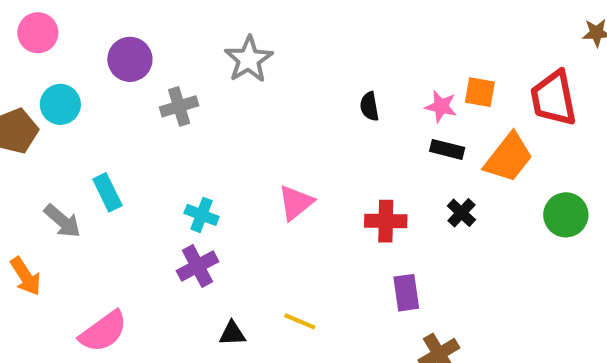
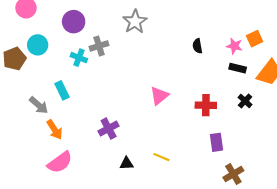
orange square: (480, 92) -> (255, 39), turned -35
cyan cross: (202, 215) -> (79, 58), moved
orange arrow: (26, 276) -> (55, 130), moved

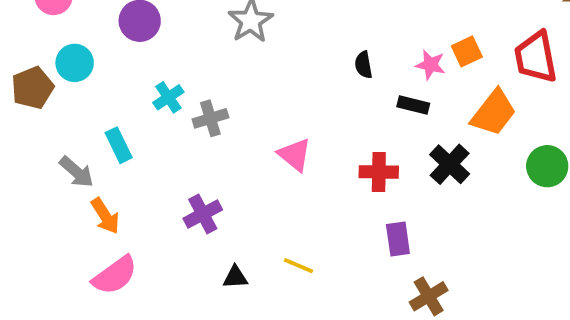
gray cross: (99, 46) -> (210, 118), moved
cyan cross: (79, 58) -> (168, 97), moved, turned 35
black rectangle: (238, 68) -> (413, 105), moved
pink triangle: (159, 96) -> (295, 155), turned -42
black cross: (245, 101) -> (450, 164), size x1.5

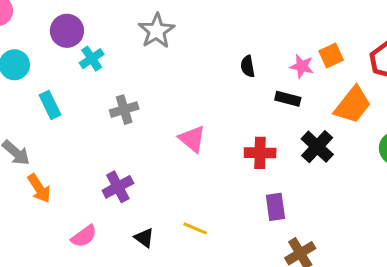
cyan cross: (168, 97) -> (92, 59), moved
cyan rectangle: (119, 145) -> (50, 105), moved
pink semicircle: (115, 275) -> (84, 236), moved, size x0.7
black triangle: (235, 277) -> (144, 238), turned 40

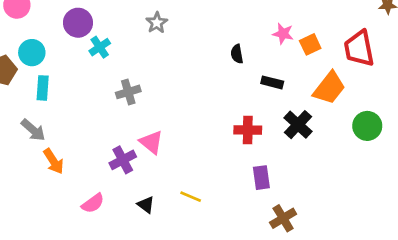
gray star: (157, 31) -> (157, 23), size x0.7
pink star: (302, 66) -> (283, 34), moved
cyan rectangle: (50, 105) -> (43, 88), moved, turned 30
pink triangle: (192, 139) -> (151, 142), moved

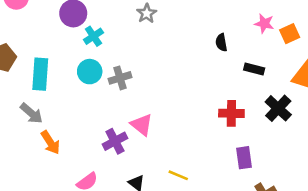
cyan circle: (32, 53) -> (90, 72), moved
cyan rectangle: (43, 88) -> (40, 74), size x1.4

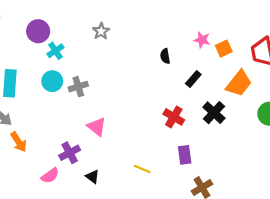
black rectangle: (254, 69) -> (193, 79), turned -63
red cross: (231, 113) -> (174, 117), turned 30
purple cross: (115, 141) -> (70, 153), moved
yellow line: (178, 175) -> (142, 169), moved

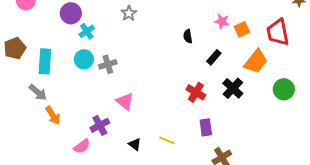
black triangle: (92, 177) -> (135, 144), moved

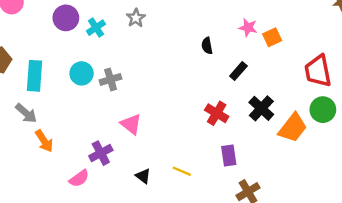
cyan cross: (87, 31) -> (96, 28), moved
red trapezoid: (278, 32) -> (318, 71), moved
orange trapezoid: (256, 61) -> (293, 128), moved

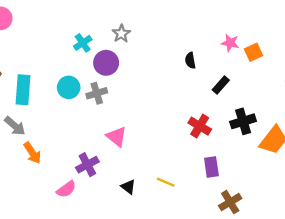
purple circle: (66, 18) -> (106, 63), moved
black cross: (261, 108) -> (243, 121), turned 30

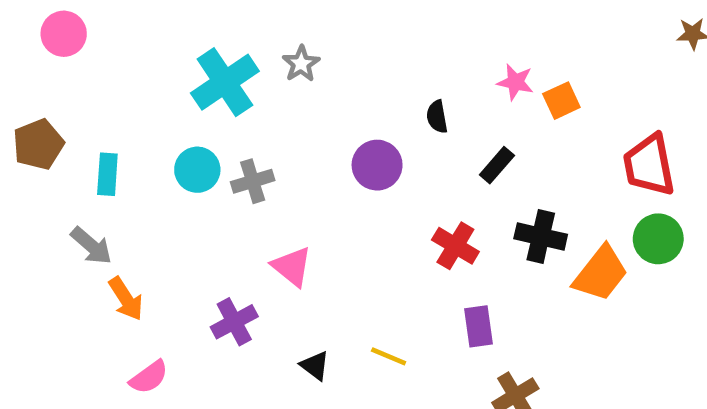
cyan cross: (83, 43) -> (225, 82), size x1.8
purple circle: (106, 63) -> (377, 165), moved
cyan rectangle: (23, 90) -> (107, 174), size x0.7
black cross: (243, 121) -> (541, 237), turned 30
pink semicircle: (66, 189) -> (149, 377), moved

